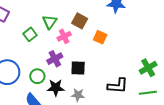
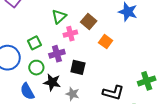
green square: (30, 34) -> (34, 43), moved

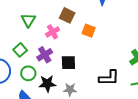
green triangle: (59, 17) -> (28, 20), moved

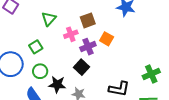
brown square: (67, 15) -> (88, 20), turned 35
purple cross: (45, 55) -> (88, 47), moved
black square: (68, 63) -> (81, 67), turned 35

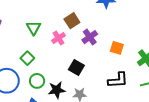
orange square: (107, 39) -> (117, 48), moved
purple cross: (88, 47) -> (90, 37), moved

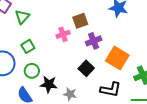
green triangle: (34, 28) -> (22, 17), moved
orange square: (117, 48) -> (117, 58), size x1.6
black square: (76, 68) -> (86, 68), moved

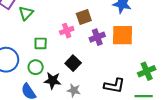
green square: (28, 46) -> (41, 43), moved, turned 32
orange square: (117, 58) -> (122, 35), moved, turned -30
black square: (86, 68) -> (73, 63), moved

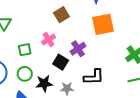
pink cross: (67, 31) -> (49, 40), moved
purple cross: (97, 37) -> (78, 49), moved
black L-shape: (114, 86) -> (94, 77), moved

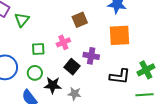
purple cross: (78, 49) -> (91, 56), turned 35
black L-shape: (94, 77) -> (120, 76), moved

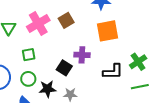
pink cross: (63, 42) -> (38, 23), moved, size x1.6

